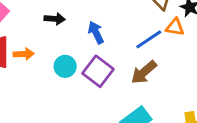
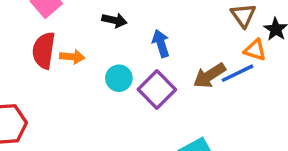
blue line: (149, 39) -> (237, 73), moved
brown arrow: (144, 72) -> (209, 76), moved

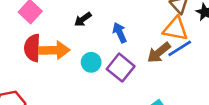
black arrow: (114, 20) -> (83, 19), turned 138
orange triangle: (255, 50) -> (175, 29), moved, size x1.5
orange arrow: (72, 57) -> (54, 50), size x1.6

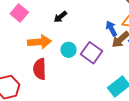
blue arrow: (120, 33) -> (111, 29), moved
red semicircle: (32, 48) -> (40, 69), moved

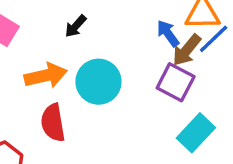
cyan circle: (68, 50) -> (98, 82), size x1.6
purple square: (92, 53) -> (176, 82), moved

